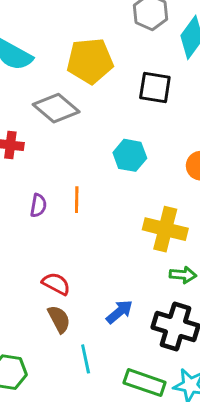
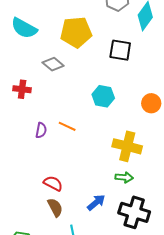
gray diamond: (56, 108) -> (53, 64), size x0.7
orange line: (77, 200) -> (67, 126), turned -66
green arrow: (183, 275) -> (124, 177), moved

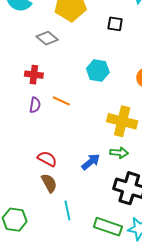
black square: (120, 50) -> (115, 24), size x0.7
red cross: (22, 89) -> (34, 75), moved
blue arrow: (96, 202) -> (91, 162), moved

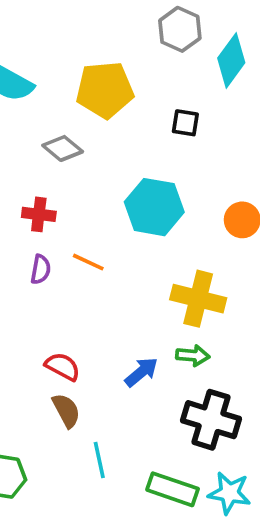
cyan hexagon: (98, 71) -> (154, 207), size x1.4

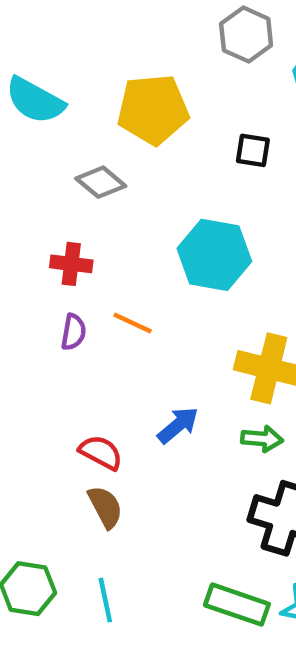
blue arrow: (141, 372) -> (178, 425), moved
cyan line: (99, 460) -> (105, 600), moved

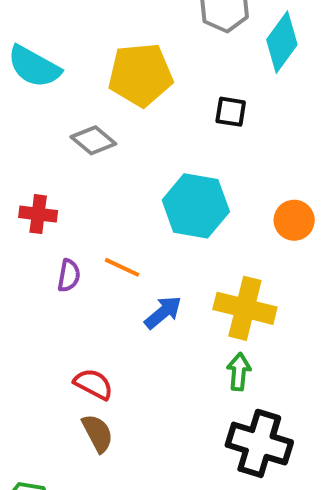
red cross: (71, 264) -> (38, 214), moved
blue arrow: (178, 425) -> (163, 312), moved
green arrow: (262, 439) -> (239, 372), turned -90

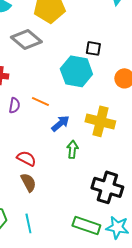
black square: (231, 112) -> (93, 48), moved
gray diamond: (93, 140) -> (26, 39), size x1.4
green arrow: (239, 372) -> (72, 149), moved

